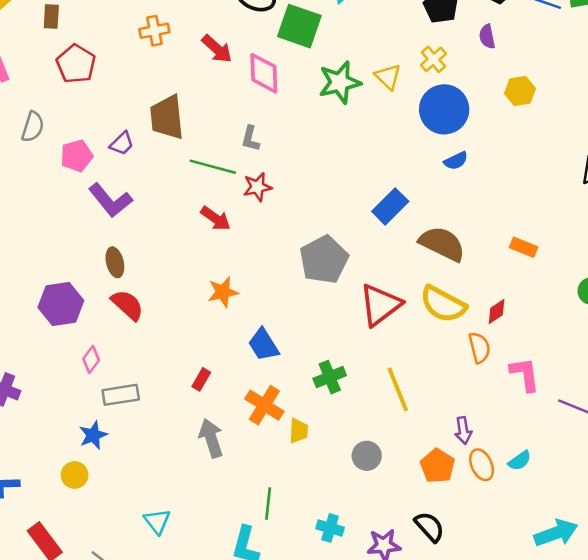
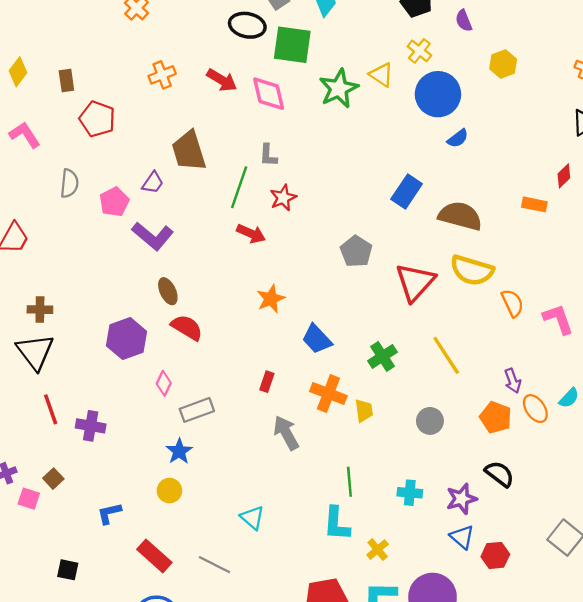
green line: (213, 167) -> (239, 187), turned -75
gray pentagon: (324, 260) -> (356, 251), size x0.7
red diamond: (497, 311) -> (564, 176), moved

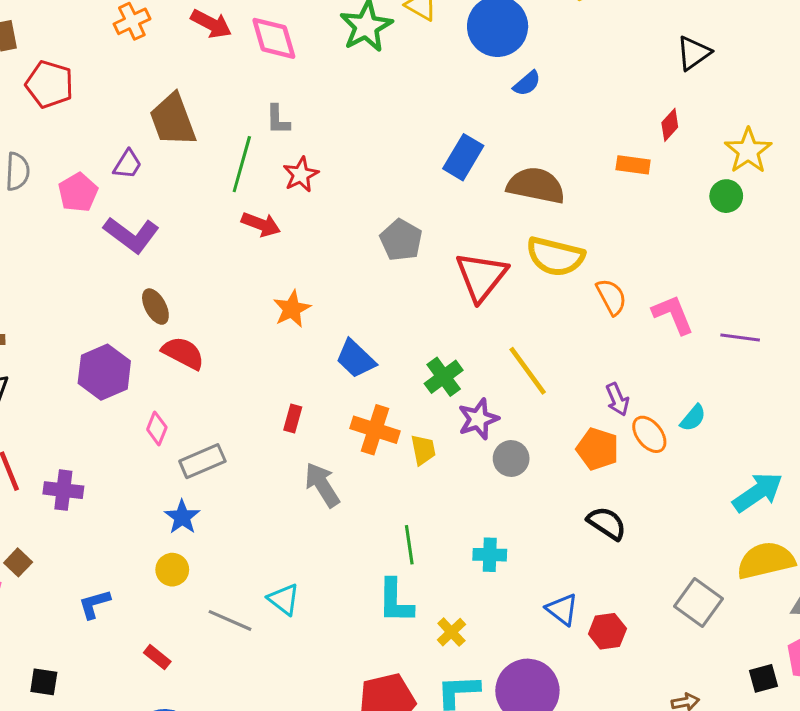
purple star: (461, 499) -> (478, 419), moved
red rectangle: (154, 556) -> (157, 657), size x0.6
gray line: (214, 565) -> (230, 620), moved

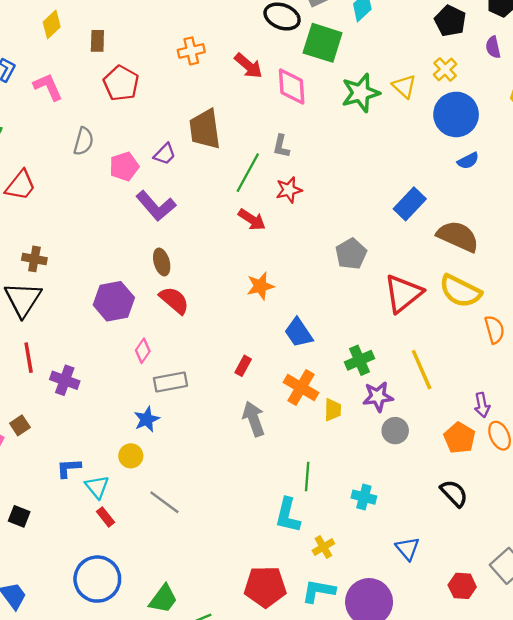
cyan triangle: (284, 599) -> (97, 487), moved
red hexagon: (607, 631) -> (462, 586), moved

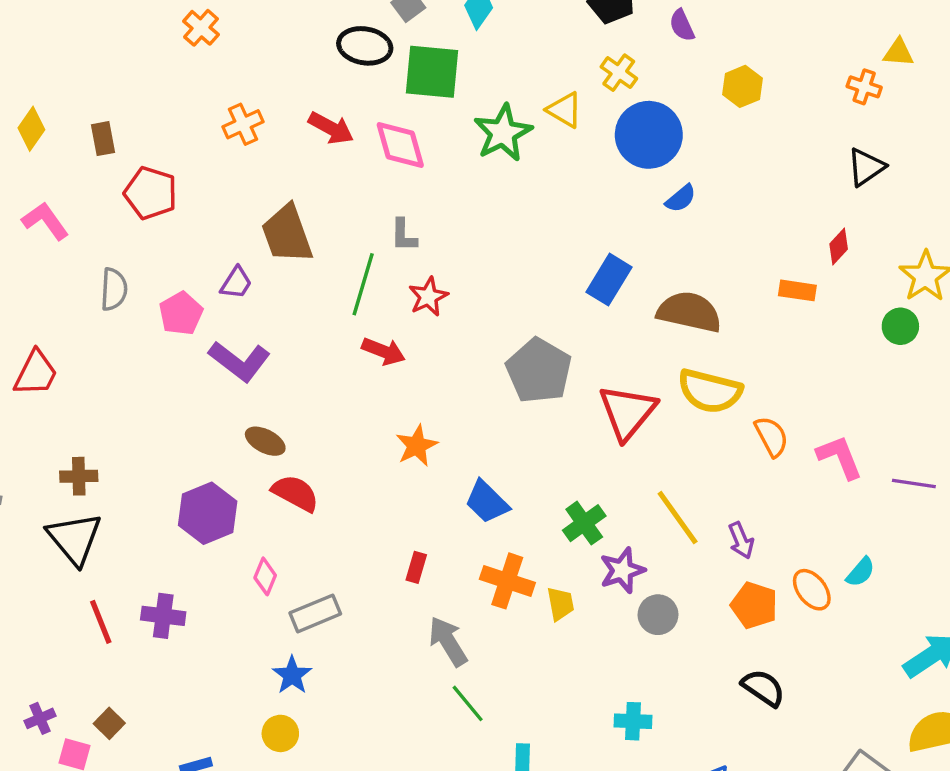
gray pentagon: (351, 254) -> (539, 371), size x1.4
brown ellipse: (162, 262) -> (265, 441), turned -35
purple cross: (65, 380) -> (163, 616), moved
purple arrow: (482, 405) -> (741, 540), moved
green line: (307, 477) -> (468, 703), moved, turned -32

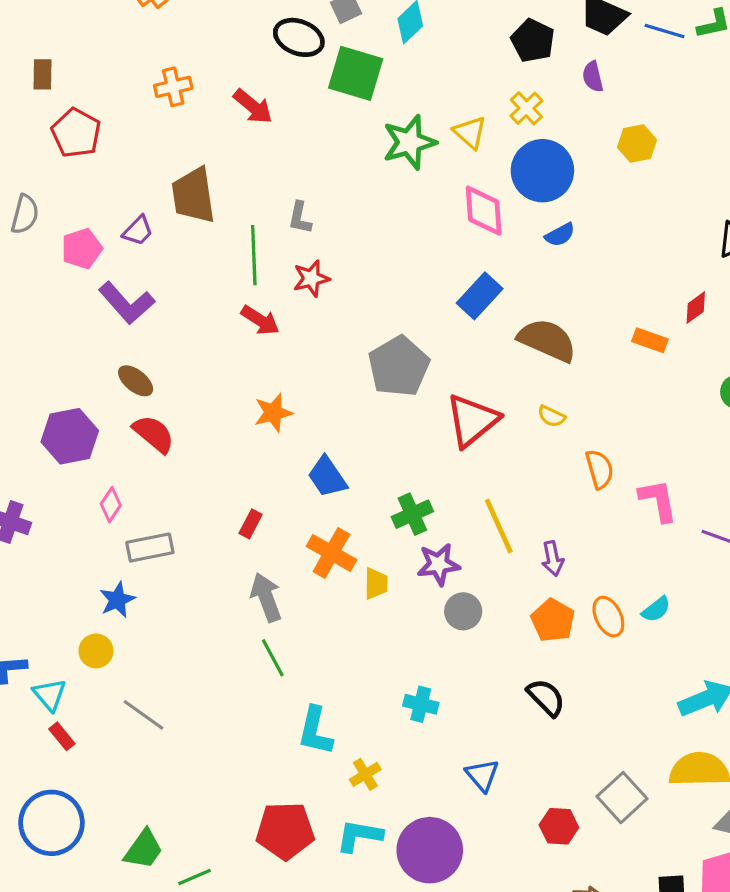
pink diamond: (400, 145) -> (484, 211), moved
green line: (363, 284) -> (254, 255), turned -30
yellow semicircle: (710, 391) -> (551, 416), size x0.5

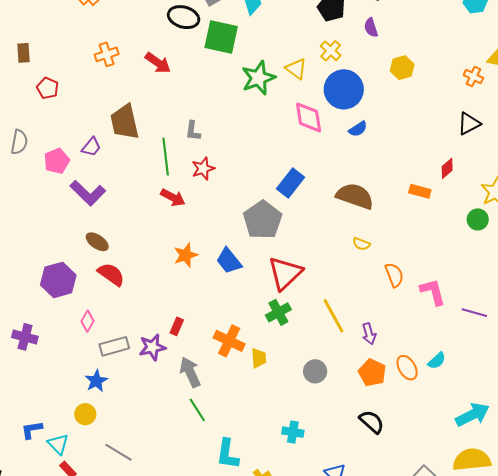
red pentagon: (76, 133) -> (48, 88), size x0.7
blue rectangle: (480, 296) -> (291, 183), moved
red triangle: (472, 420) -> (285, 273), moved
blue trapezoid: (327, 477) -> (229, 261), moved
purple star: (438, 564) -> (152, 347), moved

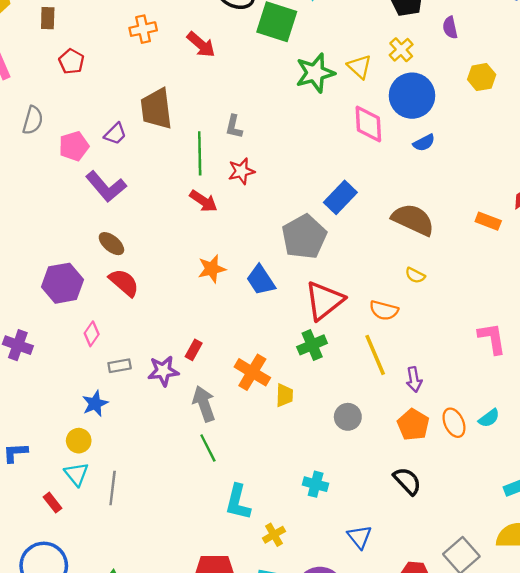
orange semicircle: (394, 275) -> (384, 310), moved, turned 120
gray rectangle: (114, 346) -> (120, 366), size x0.7
cyan triangle: (58, 444) -> (76, 474), moved
gray line: (118, 452) -> (113, 488), turned 60

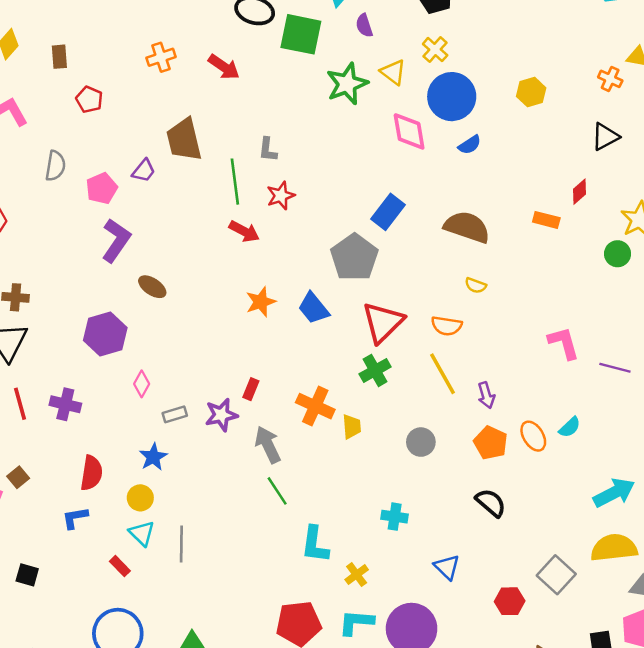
purple semicircle: (450, 27) -> (364, 26), moved
yellow hexagon: (482, 77) -> (531, 92), moved
purple L-shape: (106, 186) -> (116, 240), moved, turned -99
red semicircle: (124, 283) -> (91, 473), moved, turned 64

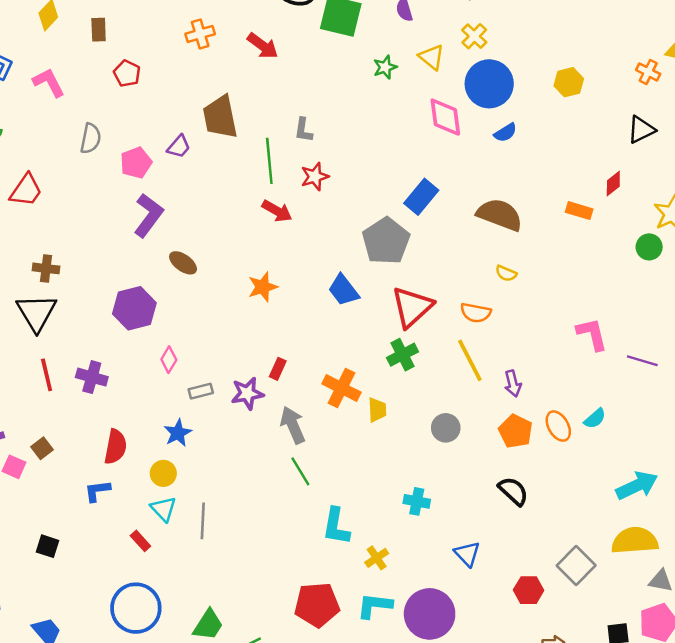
green star: (347, 84) -> (385, 67), size x0.6
orange star: (261, 302) -> (263, 287), moved

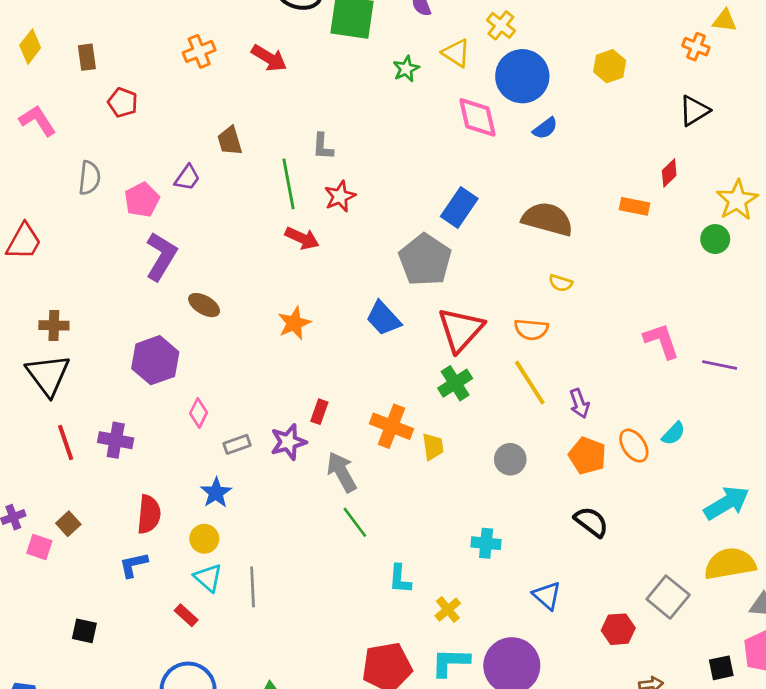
brown trapezoid: (220, 117) -> (230, 141), size x0.6
cyan L-shape: (336, 526) -> (400, 579), size x0.7

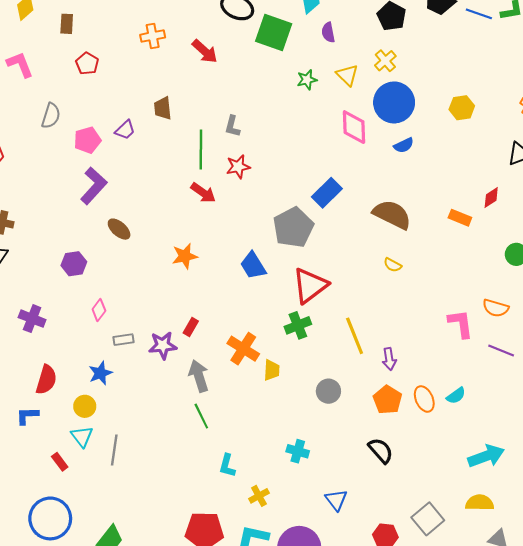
orange semicircle: (531, 329) -> (496, 308), moved
purple hexagon: (155, 360) -> (74, 264), size x0.7
yellow semicircle: (730, 564) -> (480, 503), size x0.7

